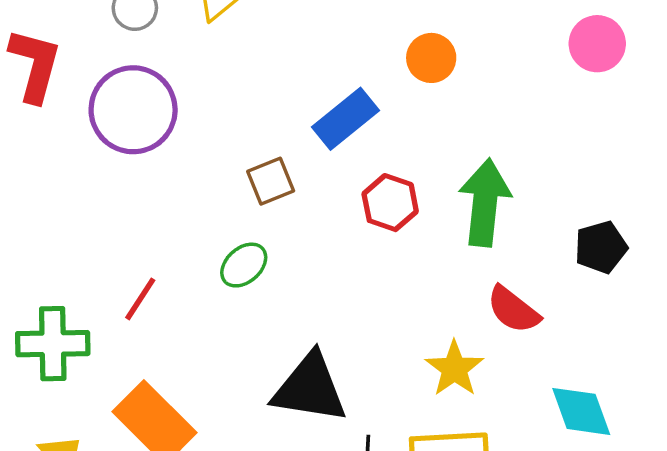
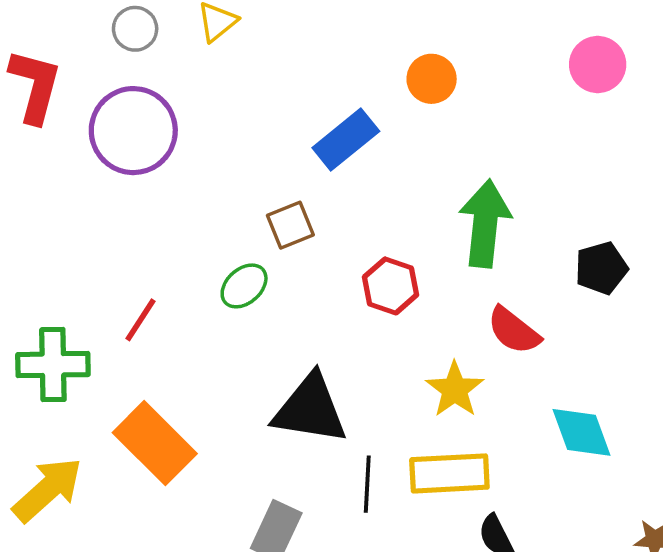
brown square: (271, 181) -> (290, 225), moved
red hexagon: (390, 203) -> (390, 286), moved

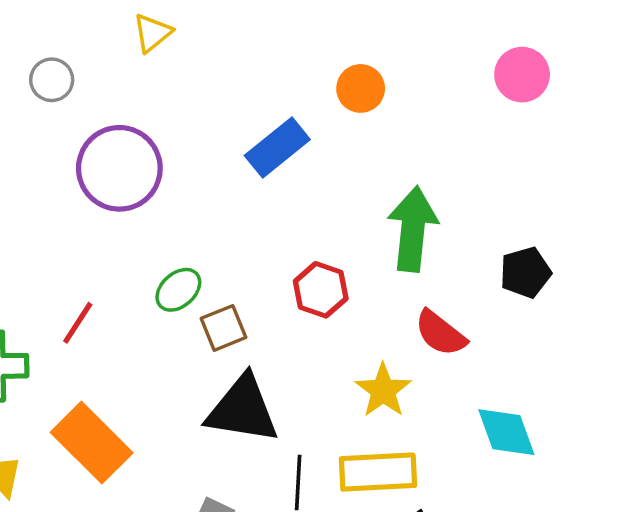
gray circle: (135, 29) -> (52, 80), moved
purple circle: (133, 131) -> (119, 168), moved
brown square: (290, 225) -> (224, 328), moved

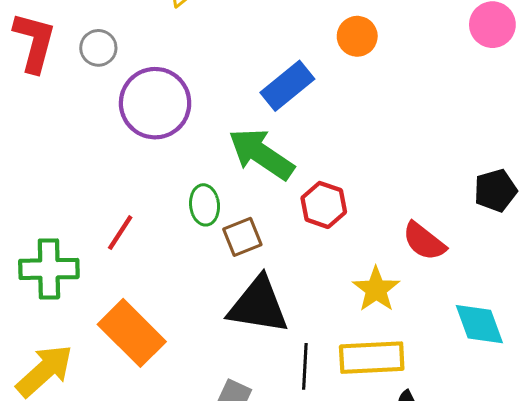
gray circle: (52, 80) -> (98, 48), moved
green arrow: (413, 229) -> (261, 154), moved, turned -62
green ellipse: (178, 290) -> (205, 205), turned -54

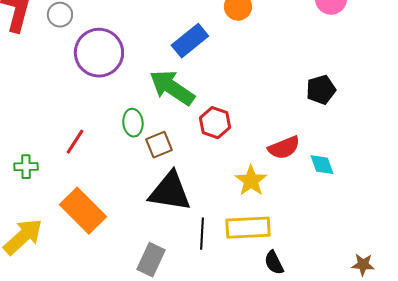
black pentagon: (495, 190) -> (321, 90), moved
red semicircle: (424, 241) -> (284, 148), turned -60
green cross: (49, 269) -> (26, 167), size x0.6
cyan diamond: (479, 324) -> (322, 165), moved, size x0.7

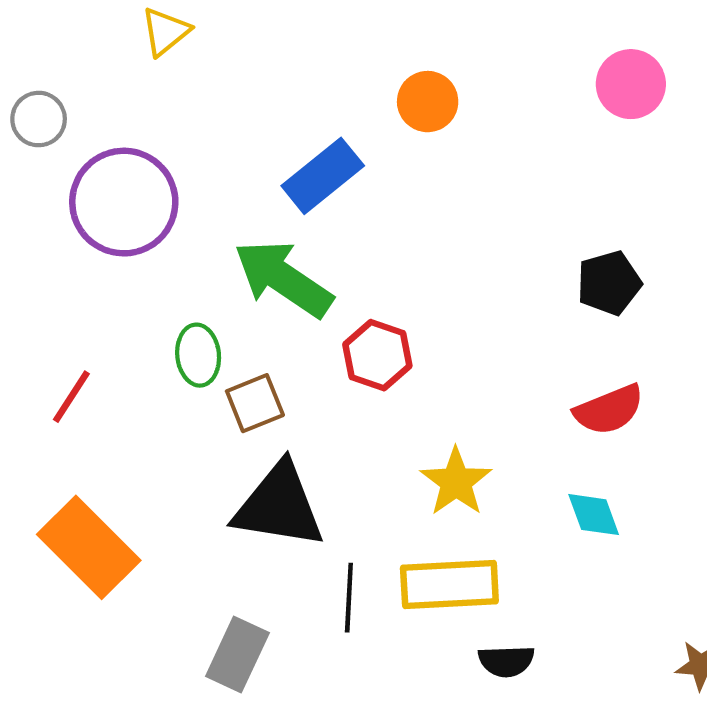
red semicircle: (284, 148) -> (609, 410), moved
cyan diamond: (322, 165) -> (594, 515), moved
black semicircle: (274, 263) -> (506, 661), turned -65

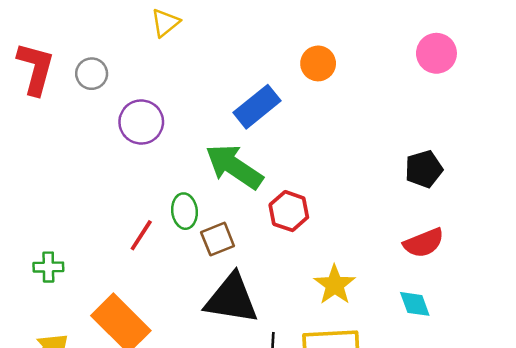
purple circle: (124, 202) -> (141, 122), size x0.7
red line: (71, 397) -> (141, 235), moved

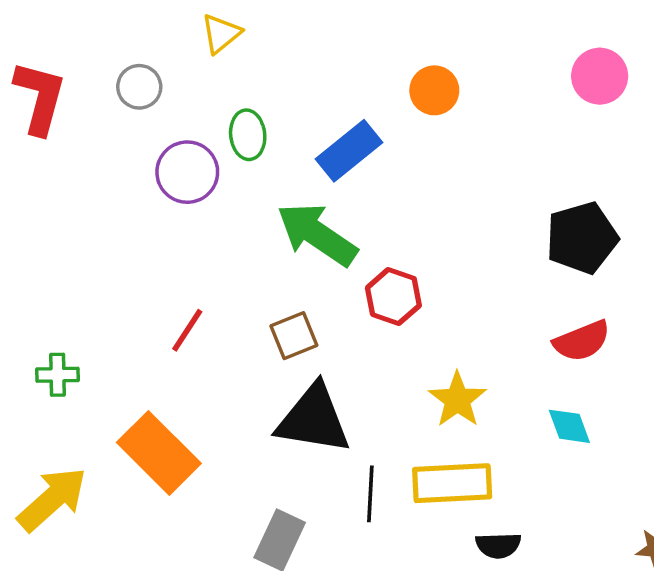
gray circle: (92, 74) -> (139, 87), moved
black pentagon: (424, 169) -> (582, 238), size x1.4
green ellipse: (184, 211) -> (248, 135), moved

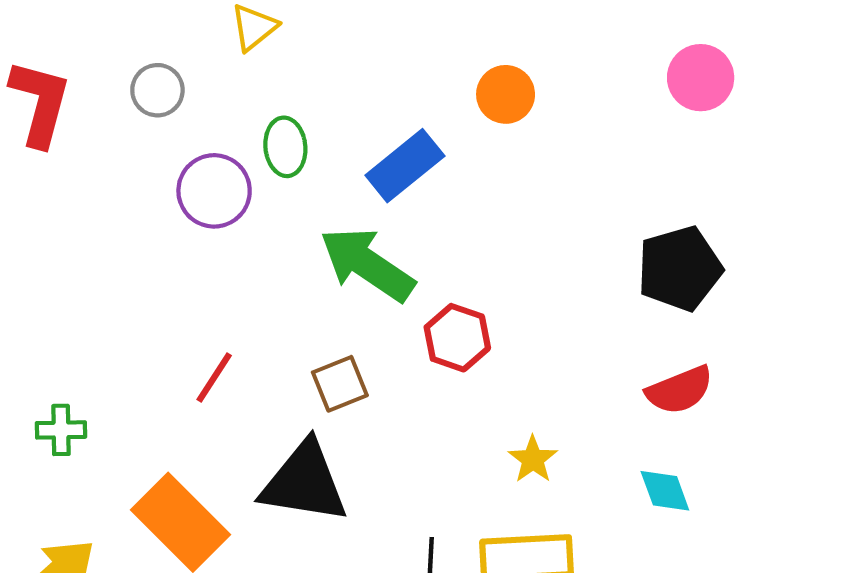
yellow star: (457, 400) -> (533, 459), size x0.7
black triangle: (313, 419) -> (304, 482), moved

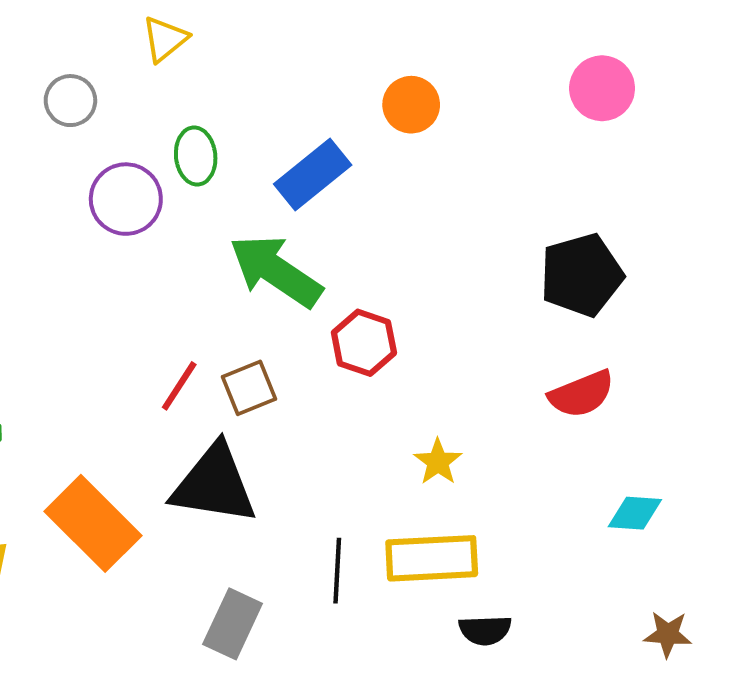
red line: (214, 378) -> (179, 386), moved
cyan diamond: (665, 491) -> (635, 513), moved, turned -66

